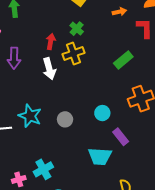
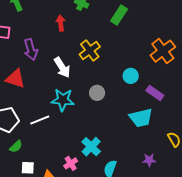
yellow cross: (73, 54) -> (90, 51), moved
green rectangle: (123, 60) -> (119, 15), moved
white arrow: (49, 69) -> (62, 67), moved

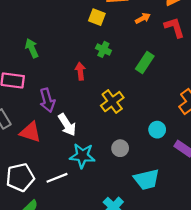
white arrow: (62, 67) -> (67, 125), moved
cyan trapezoid: (141, 118) -> (147, 179), moved

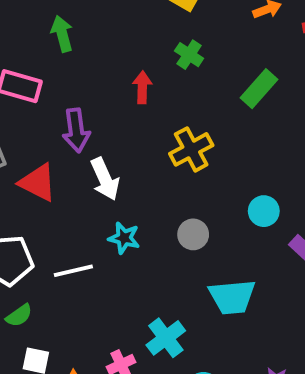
cyan star: (82, 156) -> (124, 238), size x0.7

